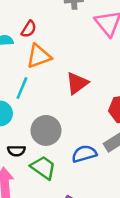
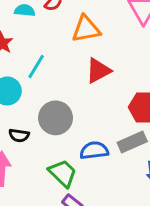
orange triangle: (39, 56) -> (86, 29), moved
green trapezoid: (43, 168) -> (63, 173), moved

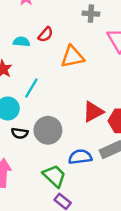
red triangle: (98, 71) -> (93, 112), moved
black semicircle: (19, 135) -> (20, 133), moved

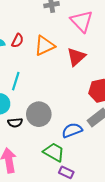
red semicircle: (46, 34) -> (17, 41), moved
red triangle: (93, 112) -> (76, 57), moved

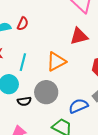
orange triangle: (44, 46) -> (56, 62), moved
red triangle: (76, 57) -> (79, 36), turned 30

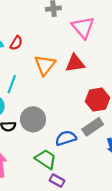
orange triangle: (56, 62) -> (45, 65), moved, turned -30

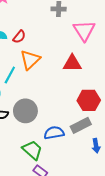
orange triangle: (45, 65) -> (30, 60), moved

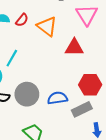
orange triangle: (30, 60) -> (47, 26), moved, turned -40
blue semicircle: (54, 133) -> (57, 98), moved

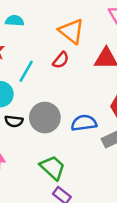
red semicircle: (22, 20) -> (61, 60), moved

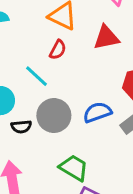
cyan line: (26, 71) -> (36, 76), moved, turned -65

